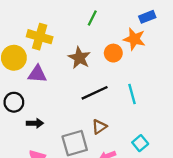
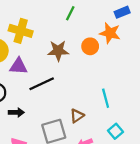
brown star: (79, 58) -> (58, 51), turned -30
black line: (95, 93) -> (42, 84), moved
cyan line: (132, 94) -> (106, 98), moved

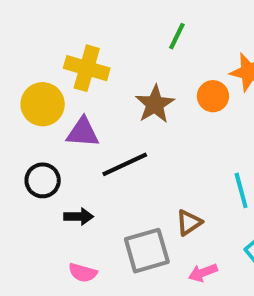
brown star: (58, 51) -> (155, 104), turned -30

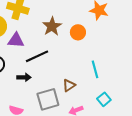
orange circle: (213, 96) -> (78, 32), moved
black arrow: (79, 217) -> (24, 77), moved

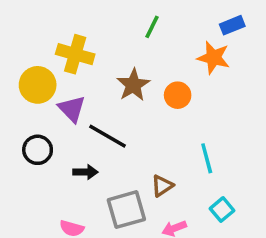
purple triangle: (16, 40) -> (72, 109), turned 42
black line: (37, 56) -> (108, 136), turned 55

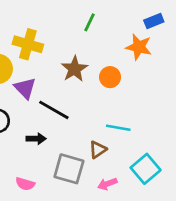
cyan line: (207, 158) -> (118, 128), moved, turned -65
gray square: (126, 210) -> (69, 169), turned 32
cyan square: (222, 210) -> (146, 169), size x1.5

